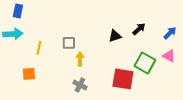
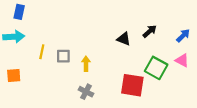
black triangle: (115, 36) -> (124, 39), turned 40
gray square: (69, 43) -> (63, 56), moved
orange square: (29, 74) -> (14, 76), moved

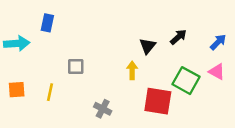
blue rectangle: (19, 12) -> (47, 23), moved
black triangle: (124, 39) -> (148, 46), turned 48
yellow line: (42, 52) -> (50, 92), moved
yellow arrow: (86, 64) -> (132, 70), moved

